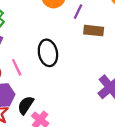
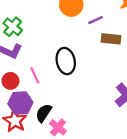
purple line: (78, 12) -> (96, 20), turned 40

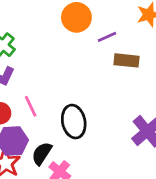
black ellipse: (66, 61) -> (74, 122), moved

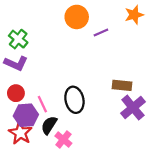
brown rectangle: (126, 60) -> (122, 85), moved
pink line: (31, 106) -> (42, 104), moved

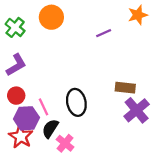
orange circle: (77, 17) -> (51, 17), moved
green cross: (18, 39) -> (15, 27), moved
purple L-shape: (16, 63) -> (16, 65), turned -55

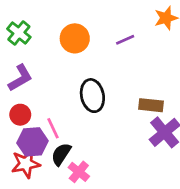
orange circle: (51, 17) -> (75, 38), moved
black ellipse: (76, 102) -> (92, 96), moved
red star: (21, 136) -> (26, 164), turned 30

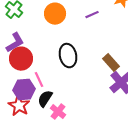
brown rectangle: (151, 105) -> (111, 63), turned 42
red circle: (20, 115) -> (21, 59), moved, size x1.5
red star: (26, 164) -> (19, 106), turned -30

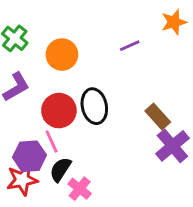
orange circle: (55, 14) -> (62, 55), moved
red circle: (21, 59) -> (59, 111), moved
red star: (19, 106) -> (22, 180), turned 30

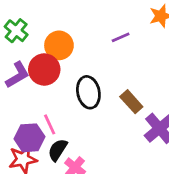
red circle: (59, 111) -> (44, 70), moved
brown rectangle: (158, 116) -> (131, 102), moved

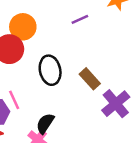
black semicircle: (58, 150) -> (45, 123), moved

